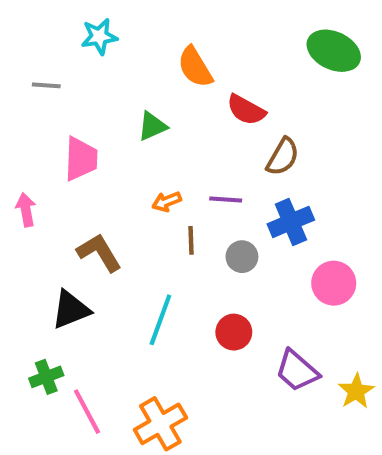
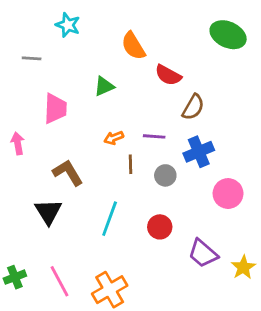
cyan star: (99, 36) -> (68, 25), turned 30
black triangle: (71, 310) -> (48, 212), turned -40
green cross: (46, 377) -> (15, 277), moved

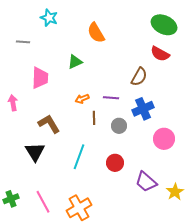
red semicircle: (168, 75) -> (160, 54), moved

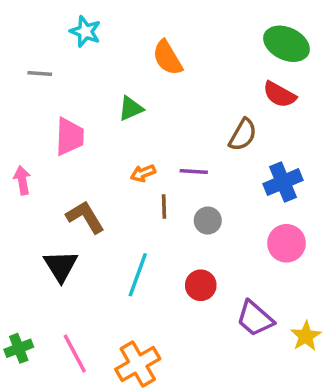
blue cross: (143, 109) -> (283, 182), moved

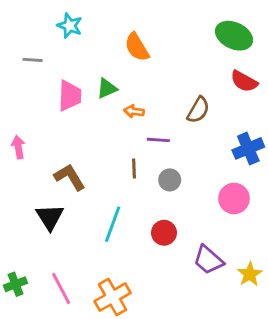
red semicircle: (280, 95) -> (244, 81), moved
pink trapezoid: (70, 137) -> (70, 96), moved
orange arrow: (143, 173) -> (134, 111), moved, turned 30
blue cross: (283, 182) -> (248, 148), moved

